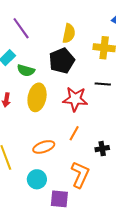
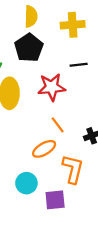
orange line: (74, 133) -> (58, 125), turned -56
orange ellipse: (44, 147) -> (44, 149), moved

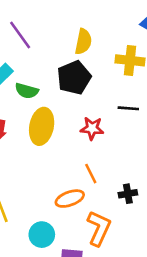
red star: (52, 87) -> (92, 128), size x0.7

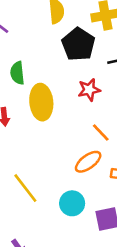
black pentagon: (74, 78) -> (78, 44), moved
green semicircle: (27, 91) -> (17, 73), turned 85

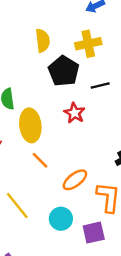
red star: (89, 90) -> (74, 113), turned -30
orange line: (101, 132) -> (40, 160), moved

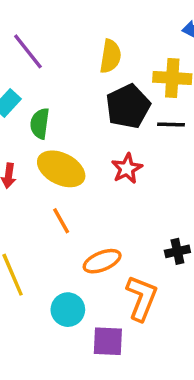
black line: (100, 85) -> (171, 125), moved
yellow ellipse: (30, 125) -> (61, 169), turned -72

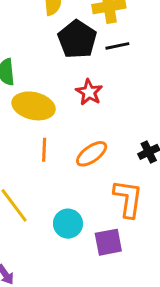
orange line: (61, 221) -> (44, 150), turned 45
orange ellipse: (102, 261) -> (92, 154), moved

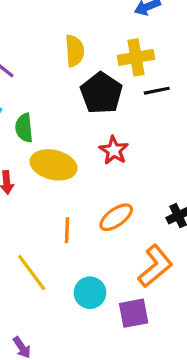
black line: (117, 46) -> (157, 91), moved
orange line: (44, 150) -> (67, 230), moved
orange L-shape: (128, 199) -> (155, 266), turned 42

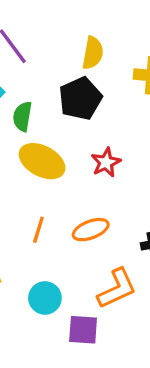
black pentagon: (101, 93) -> (80, 99), moved

